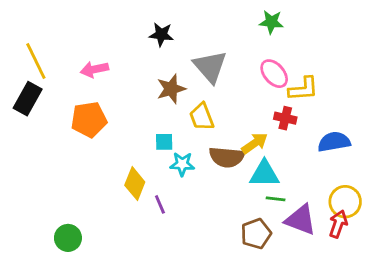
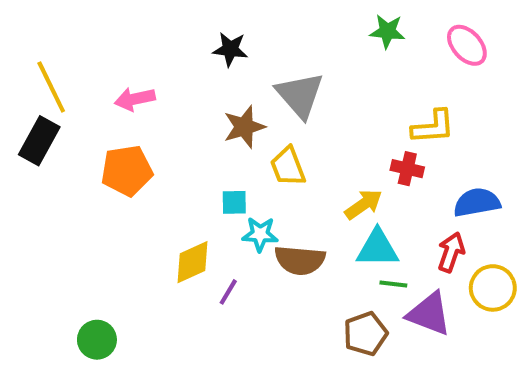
pink ellipse: (274, 74) -> (467, 45), moved
brown semicircle: (227, 157) -> (300, 260), moved
yellow diamond: (135, 184) -> (192, 262), turned 44
purple line: (160, 204) -> (228, 292), turned 54
red arrow: (338, 224) -> (451, 252), moved

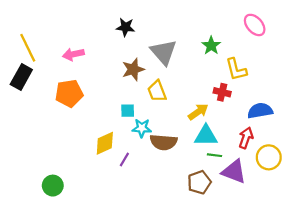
green star: (387, 31) -> (211, 46), moved, turned 30
yellow L-shape: (433, 127) -> (236, 69), turned 80

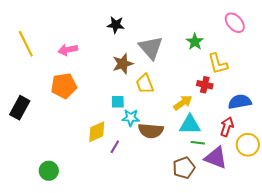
black rectangle: (21, 77) -> (20, 108), moved

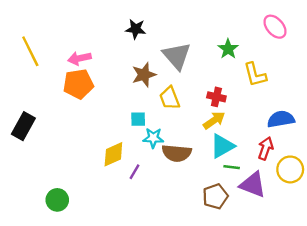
red cross: (205, 85) -> (216, 97), moved
orange pentagon: (64, 86) -> (78, 84), moved
cyan triangle: (190, 125) -> (222, 146), turned -30

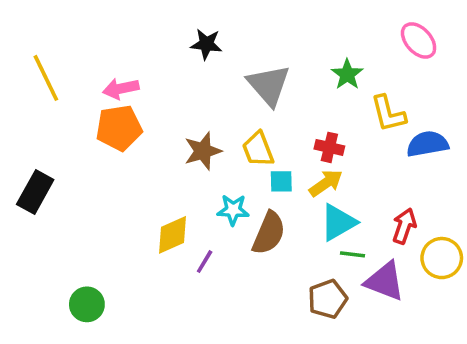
brown star: (144, 75) -> (203, 151), moved
cyan square: (138, 119) -> (281, 181), moved
blue semicircle: (281, 119) -> (427, 144), moved
brown semicircle: (177, 153) -> (269, 233), turned -72

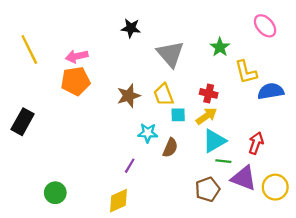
brown semicircle: (269, 233) -> (170, 148), size x0.7
yellow diamond: (172, 235) -> (118, 201), moved
yellow circle: (442, 258) -> (275, 187), moved

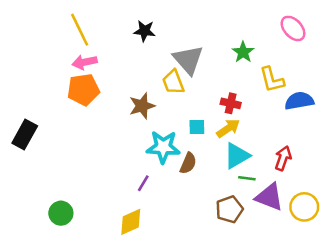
yellow line: (29, 49) -> (80, 30), moved
yellow trapezoid: (164, 95) -> (173, 82), moved
cyan star: (148, 133) -> (163, 147), size x1.5

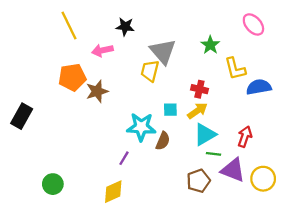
pink arrow: (85, 62) -> (102, 50), moved
yellow trapezoid: (173, 82) -> (150, 71), turned 35
brown star: (142, 106) -> (97, 91), moved

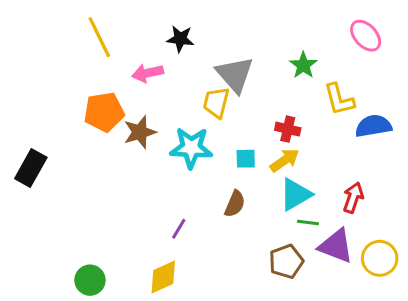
cyan star: (141, 127) -> (191, 148), moved
green circle: (53, 184) -> (90, 280), moved

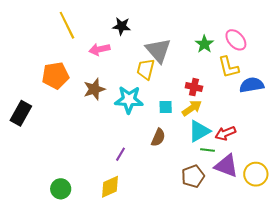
pink ellipse: (366, 36) -> (236, 40), moved
orange pentagon: (104, 112) -> (55, 76), moved
red arrow: (353, 198) -> (225, 133), moved, turned -132

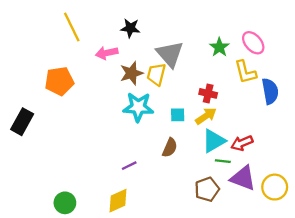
blue semicircle: (252, 85) -> (270, 91), turned 90
brown star: (94, 89) -> (131, 73), moved
purple line: (120, 154) -> (129, 166), turned 32

